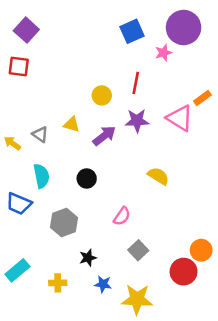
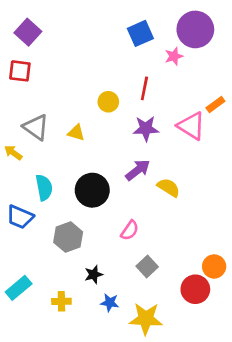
gray triangle: (40, 134) -> (36, 127), moved, size x1.5
purple arrow: (104, 136) -> (138, 170), moved
black circle: (87, 178) -> (92, 190), size x1.6

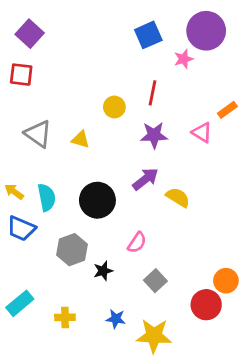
pink triangle: (191, 126) -> (202, 132), size x0.7
yellow arrow: (13, 153) -> (14, 192), moved
black star: (94, 275) -> (103, 271), moved

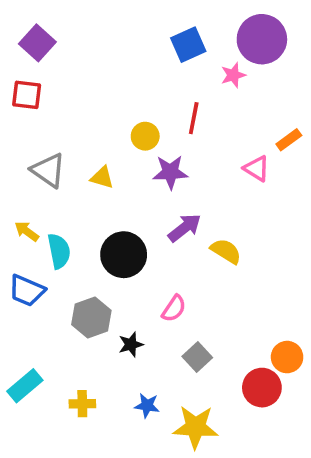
purple star: (154, 135) -> (170, 172), moved
yellow arrow: (14, 192) -> (27, 231), moved

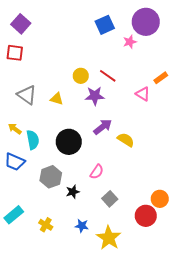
red line: (194, 118) -> (108, 76), moved, turned -66
yellow cross: (82, 404) -> (46, 225), turned 32
yellow star: (195, 427) -> (109, 238), turned 30

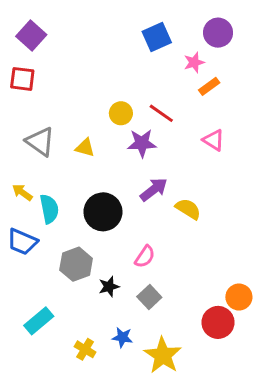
purple circle: (146, 22) -> (218, 33), size x0.7
orange rectangle: (161, 78) -> (209, 86), moved
gray square: (110, 199) -> (149, 297), moved
cyan rectangle: (14, 215) -> (39, 321), moved
yellow cross: (46, 225) -> (85, 349), moved

